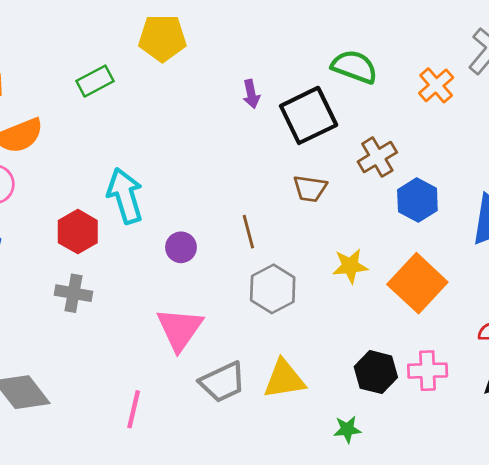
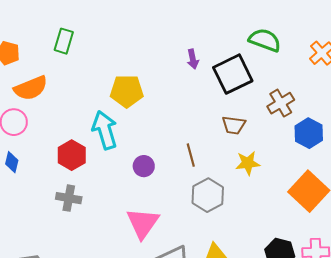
yellow pentagon: (162, 38) -> (127, 91), moved
green rectangle: (95, 81) -> (64, 41), moved, turned -45
yellow star: (350, 266) -> (248, 163), moved

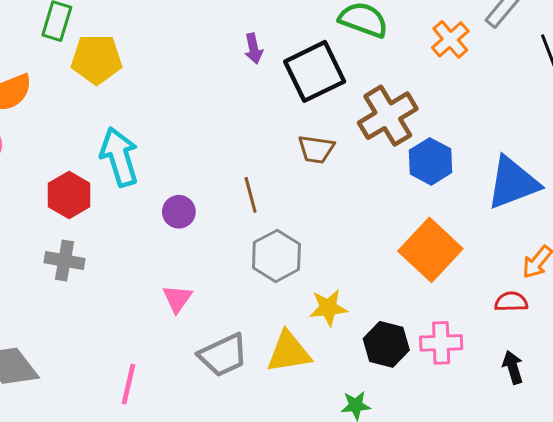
yellow pentagon: (127, 91) -> (97, 59), moved
brown cross: (281, 103) -> (388, 116), size x1.4
yellow star: (248, 163) -> (328, 308), moved
pink triangle: (143, 223) -> (177, 299), size x0.6

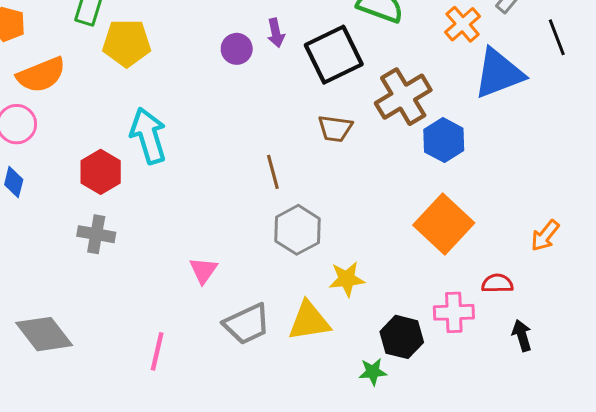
blue triangle: (513, 183) -> (499, 73), moved
purple circle: (179, 212) -> (237, 49), moved
red semicircle: (511, 302) -> (497, 283), moved
black hexagon: (386, 344) -> (402, 337), moved

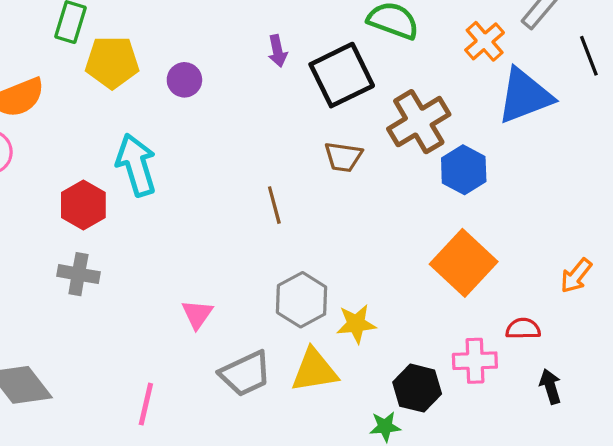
purple circle: (237, 49) -> (184, 80), moved
gray hexagon: (297, 230) -> (302, 300), moved

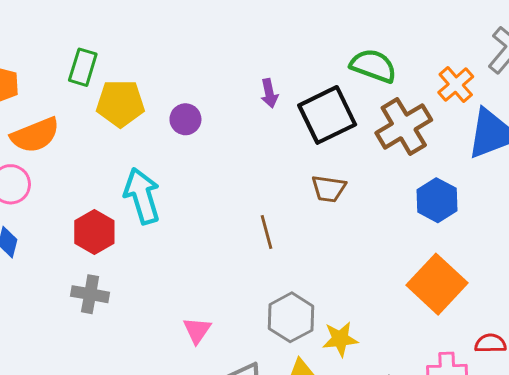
brown cross: (419, 122) -> (404, 126), moved

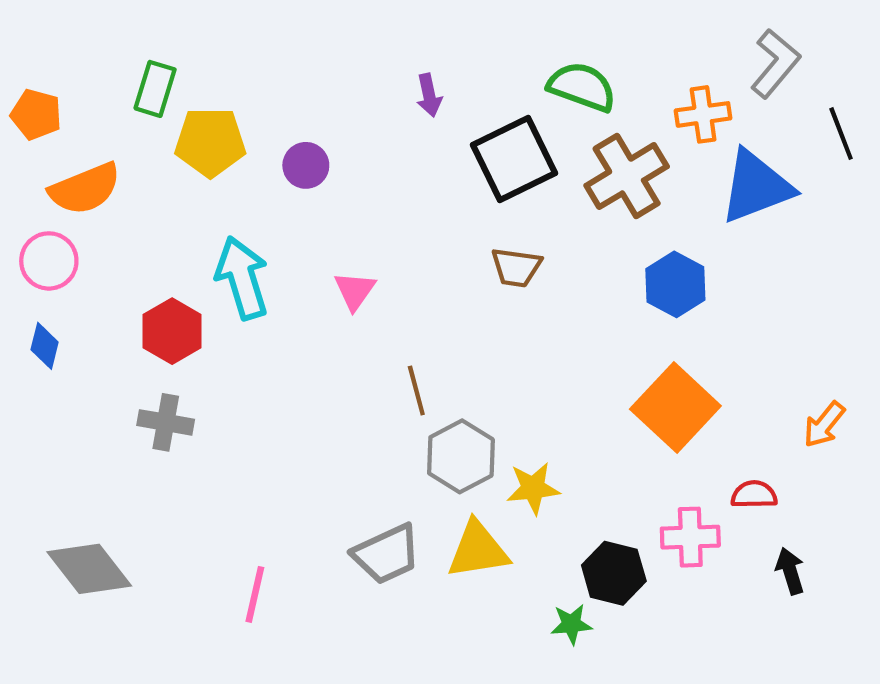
orange cross: (456, 85) -> (703, 114), turned 33
purple arrow: (269, 93) -> (429, 95), moved
brown line: (266, 232) -> (416, 391), moved
pink triangle: (197, 330) -> (355, 291), moved

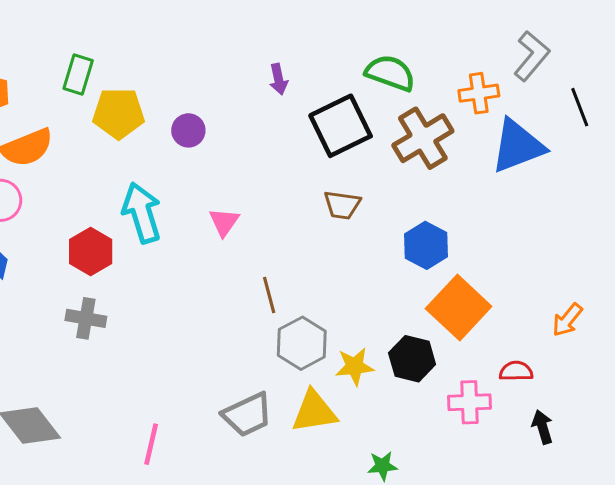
blue hexagon: (675, 284) -> (426, 245), moved
black hexagon: (614, 573) -> (412, 359), moved

